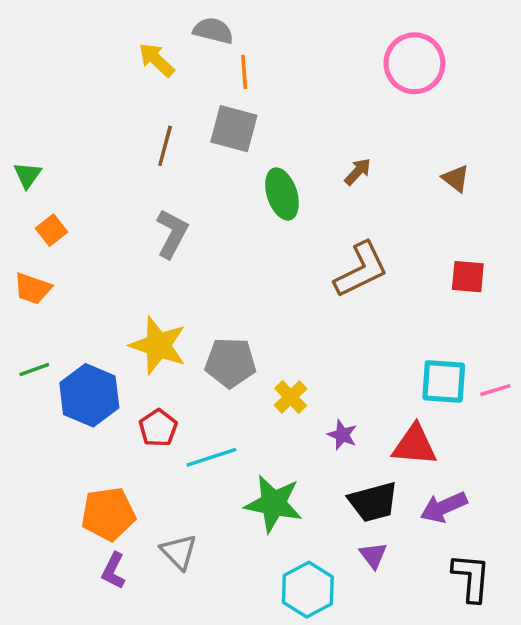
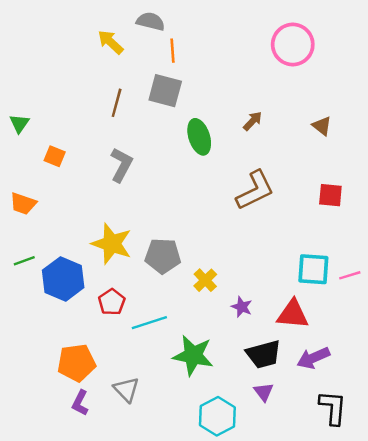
orange square: (51, 230) -> (55, 156), moved, turned -30

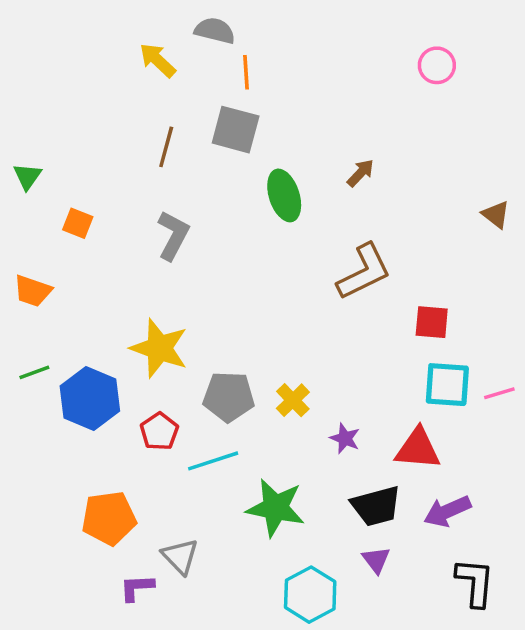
pink circle: (293, 44) -> (437, 65), moved, size x0.6
brown triangle: (322, 126) -> (496, 215), moved
red square: (330, 195) -> (432, 322), moved
gray pentagon: (163, 256) -> (229, 397), moved
purple L-shape: (80, 403) -> (137, 588), moved, turned 60

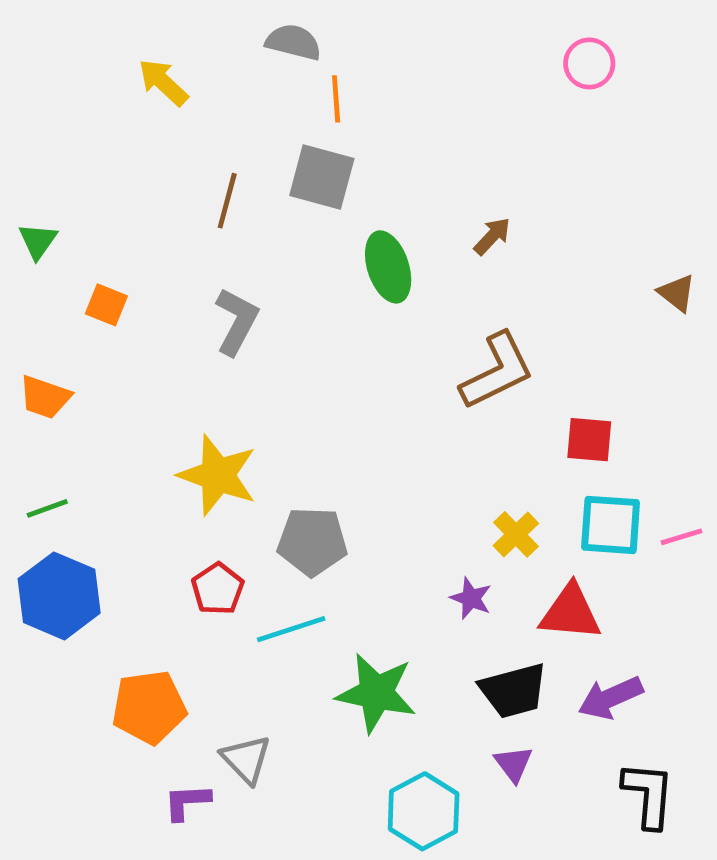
yellow arrow: (158, 60) -> (163, 82), moved
pink circle: (437, 65) -> (589, 63), moved
blue hexagon: (90, 398) -> (59, 596), moved
yellow cross: (293, 400) -> (516, 534), moved

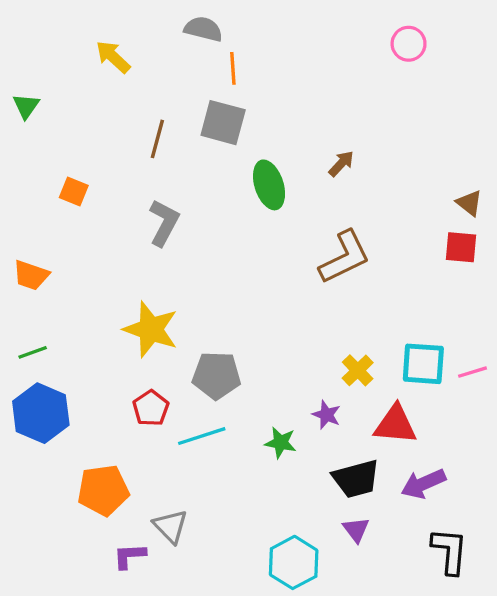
green triangle: (38, 241) -> (26, 106), moved
orange square: (106, 305) -> (74, 191), moved
red square: (589, 440) -> (461, 247), moved
green star: (376, 693) -> (281, 443), moved, size x0.6

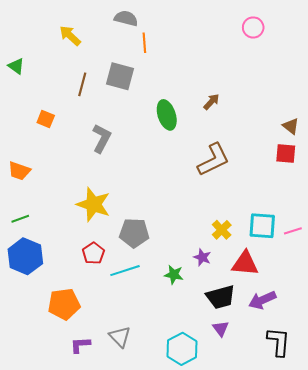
green triangle: (26, 106) -> (16, 66), turned -30
gray square: (223, 123) -> (120, 76), moved
brown line: (157, 139) -> (82, 84), moved
gray triangle: (171, 526) -> (120, 337), moved

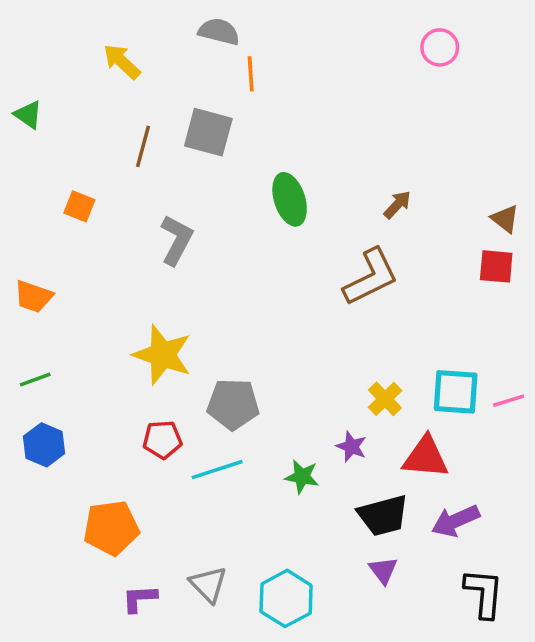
brown arrow: (211, 102) -> (397, 205), moved
red pentagon: (93, 253) -> (162, 440), turned 30
blue hexagon: (25, 256) -> (44, 445), size x0.7
cyan hexagon: (182, 349) -> (286, 598), moved

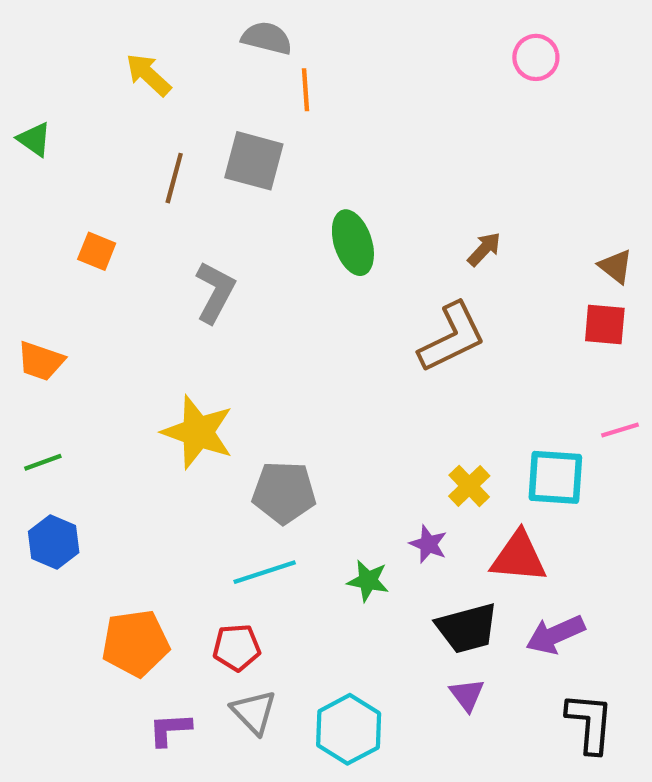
pink line: (509, 401) -> (620, 430), moved
red pentagon: (162, 440) -> (237, 647), moved

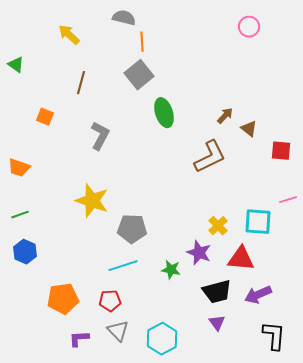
gray square: (254, 161) -> (139, 75), moved, turned 36
brown triangle: (616, 266) -> (249, 129), moved
purple star: (428, 544) -> (199, 253), size x1.4

